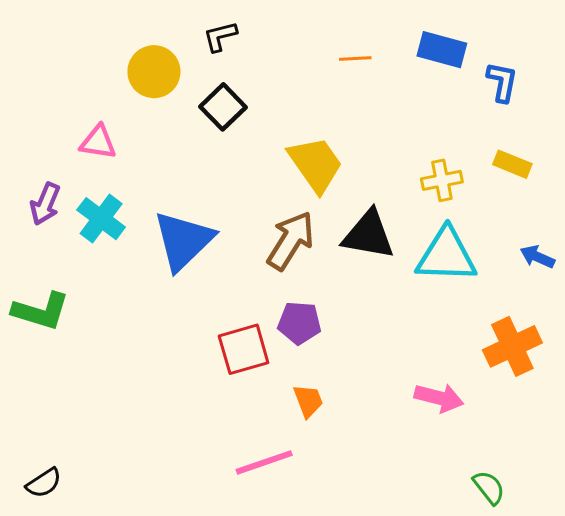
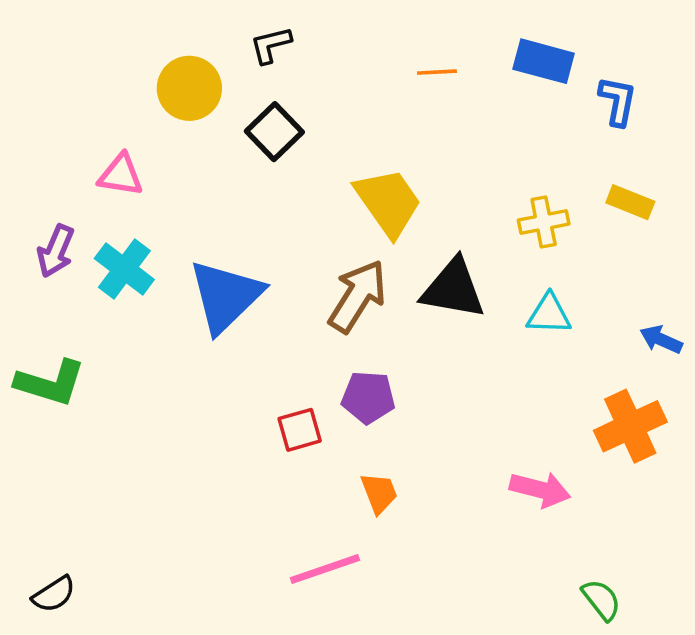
cyan triangle: (446, 255) -> (549, 314), size x0.6
blue arrow: (537, 257) -> (661, 339), moved
red square: (244, 349) -> (300, 430), size x0.7

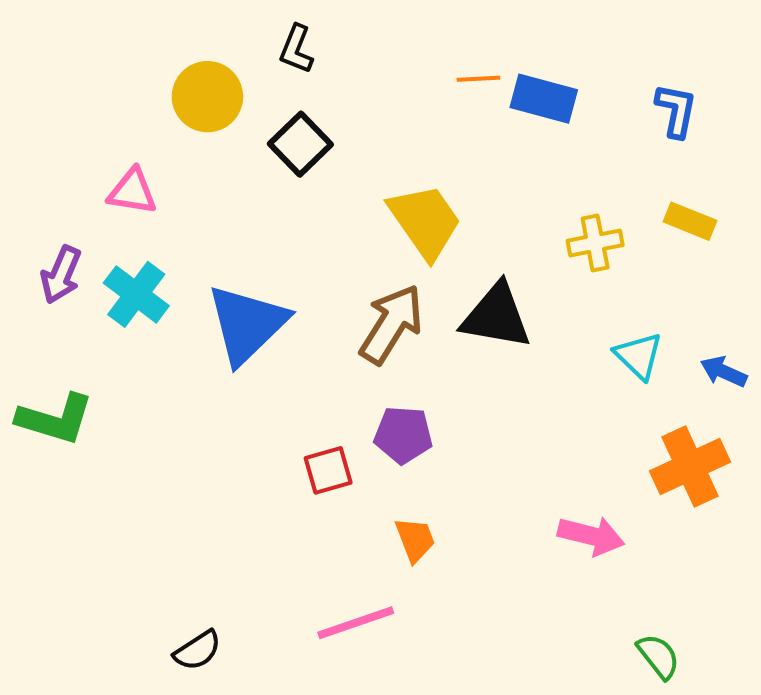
black L-shape: (271, 45) -> (296, 49), turned -54
blue rectangle: (544, 61) -> (544, 99), moved
cyan triangle: (549, 314) -> (639, 356), moved, turned 42
black semicircle: (54, 594) -> (198, 650), moved

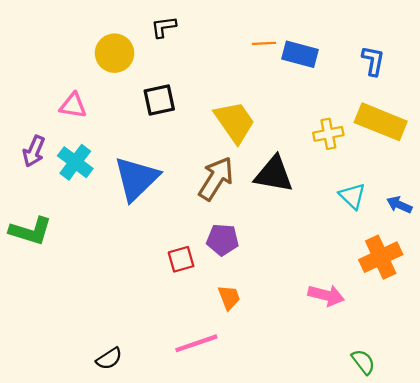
black L-shape: (296, 49) -> (164, 27), turned 60
black square: (300, 144) -> (159, 100), moved, turned 32
yellow rectangle: (690, 221) -> (381, 122), size x1.8

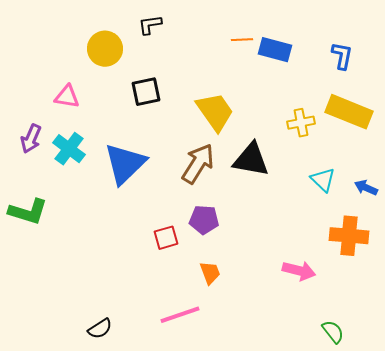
orange cross: (381, 257) -> (349, 236), turned 30

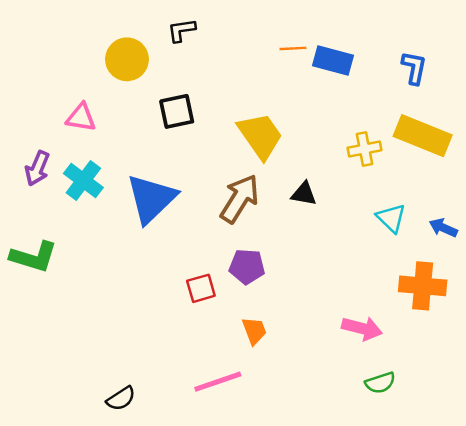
black triangle: (251, 160) -> (304, 194), size x0.6
green semicircle: (333, 332) -> (380, 383), moved, turned 110

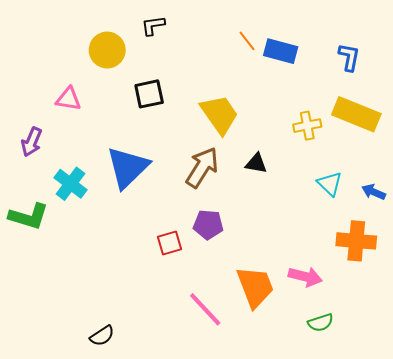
orange line: (293, 48) -> (247, 41), turned 55
cyan cross: (83, 180) -> (70, 184), moved
orange trapezoid: (254, 331) -> (255, 287), moved, size x1.8
pink line: (218, 382) -> (205, 309), moved, turned 66

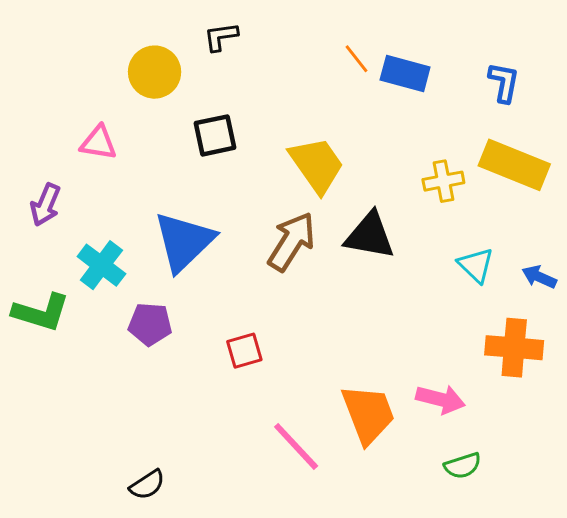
black triangle: (256, 163) -> (370, 236), size x1.6
purple pentagon: (208, 225) -> (150, 324), moved

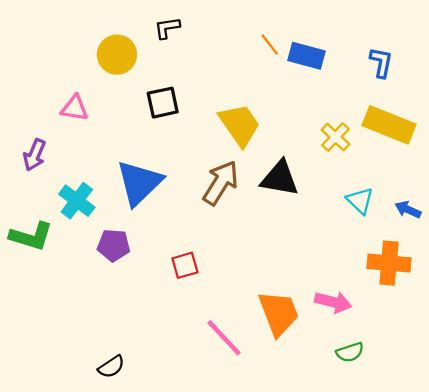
yellow cross: (443, 181) -> (335, 137), turned -36

